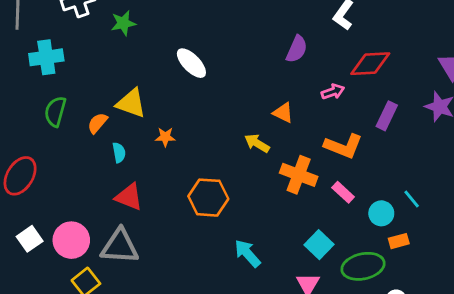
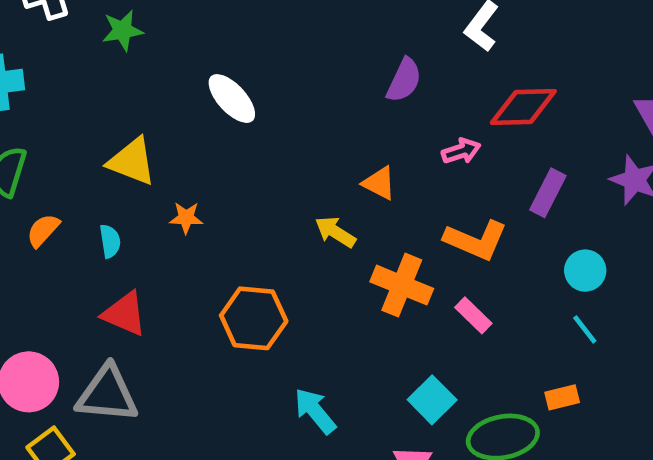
orange semicircle: (97, 123) -> (43, 230), moved
cyan circle: (381, 213) -> (585, 271), moved

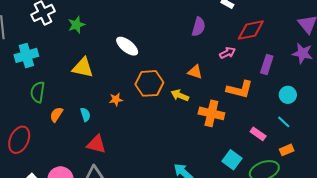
yellow triangle: (132, 161) -> (83, 68), moved
pink rectangle: (473, 315) -> (258, 134), moved
orange hexagon: (254, 318) -> (149, 83), moved
cyan line: (585, 329) -> (284, 122), moved

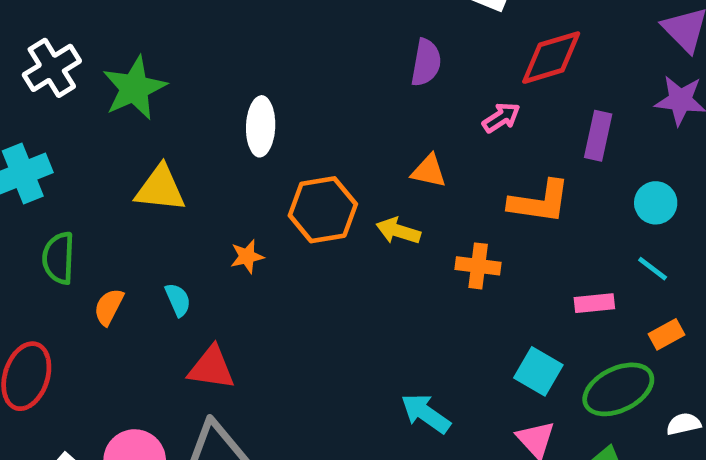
green star: (76, 25) -> (134, 88), size x1.5
white ellipse: (127, 46) -> (261, 126), turned 60
orange cross: (211, 113) -> (478, 266), size x0.7
pink rectangle: (258, 134) -> (594, 303), turned -35

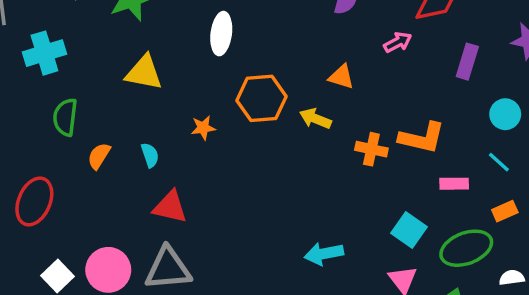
orange L-shape: (539, 202) -> (422, 138), moved
cyan arrow: (426, 413) -> (324, 254), turned -51

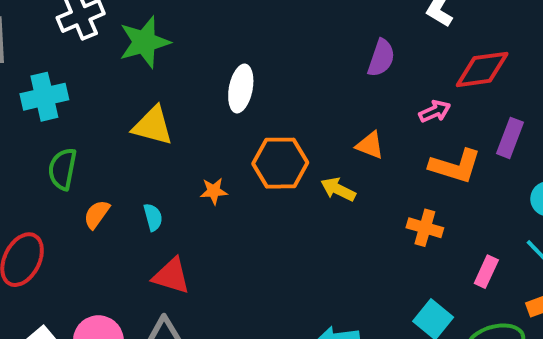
orange L-shape: (422, 138) -> (455, 166), moved
orange cross: (371, 149) -> (425, 228), moved
pink rectangle: (454, 184) -> (486, 272), turned -68

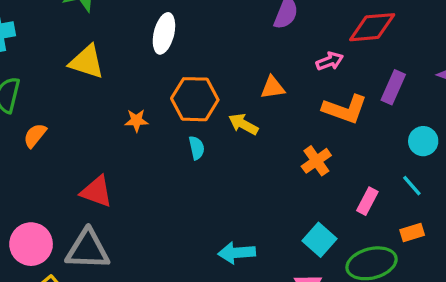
orange triangle: (370, 145) -> (273, 88), turned -32
cyan semicircle: (153, 217) -> (197, 148), moved
orange cross: (425, 228) -> (316, 161), turned 36

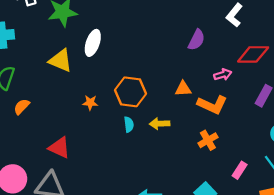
white ellipse: (164, 33) -> (93, 43), moved
orange L-shape: (345, 109) -> (212, 105), moved
yellow arrow: (243, 124) -> (160, 124), moved, turned -36

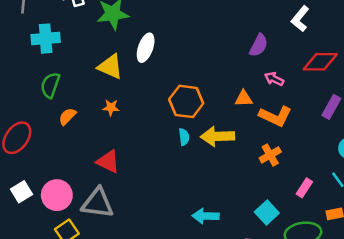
pink arrow: (223, 75) -> (274, 79), moved, turned -138
orange star: (90, 103) -> (111, 108), moved
yellow arrow: (160, 124) -> (218, 136), size x1.5

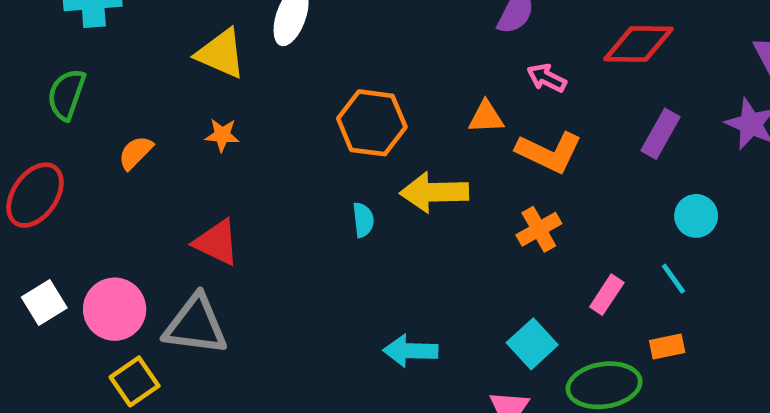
green semicircle: (50, 85) -> (66, 94), moved
cyan semicircle: (184, 137) -> (363, 220), moved

